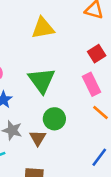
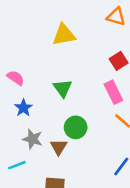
green triangle: (42, 80) -> (63, 88), size x0.7

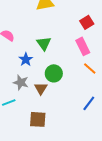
blue star: (23, 108) -> (26, 59), moved

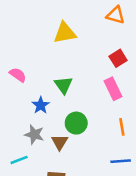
orange line: (90, 68) -> (122, 127), moved, turned 40
blue line: (89, 103) -> (121, 161), turned 49

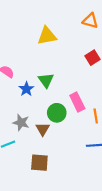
pink rectangle: (113, 89) -> (77, 102), moved
blue star: (41, 105) -> (26, 89), moved

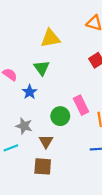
green triangle: (46, 80) -> (42, 68), moved
brown triangle: (43, 129) -> (46, 141), moved

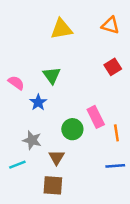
yellow triangle: (50, 38) -> (61, 29), moved

